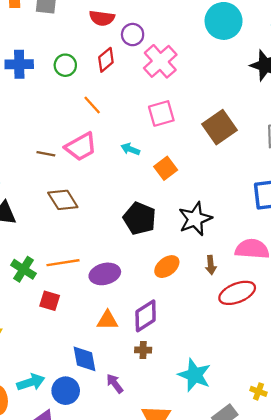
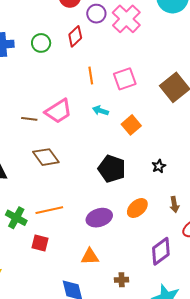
pink cross: (160, 61) -> (126, 19), moved
orange line: (92, 105) -> (91, 76), moved, turned 36
black star: (195, 219) -> (159, 166), size x0.5
purple ellipse: (105, 274) -> (99, 218), moved
purple diamond: (146, 316) -> (161, 251), moved

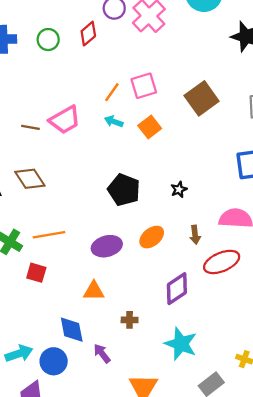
orange line: (91, 76) -> (112, 92), moved, turned 42
orange square: (131, 125) -> (150, 127), moved
brown diamond: (46, 157) -> (30, 179), moved

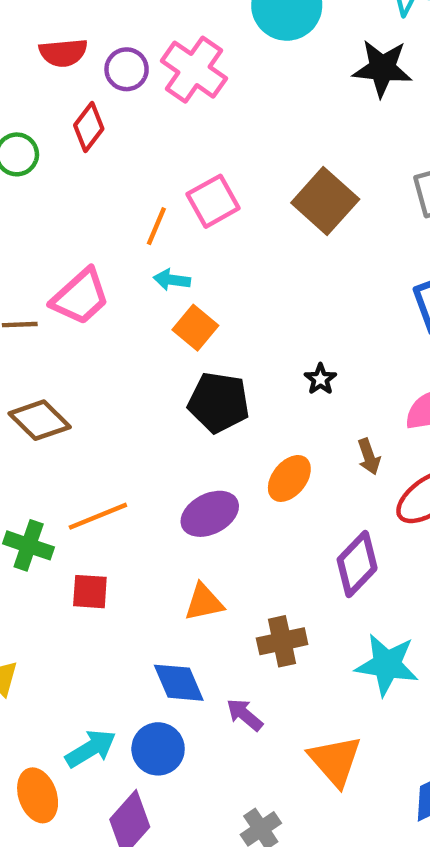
orange square: (150, 127) -> (195, 328), moved
brown cross: (130, 320) -> (282, 641), size x1.5

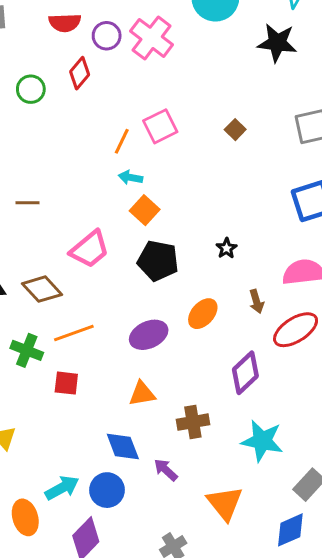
brown square: (325, 201) -> (235, 130), size x0.5
pink trapezoid: (80, 297) -> (90, 249), moved
brown diamond: (40, 420) -> (42, 289), moved

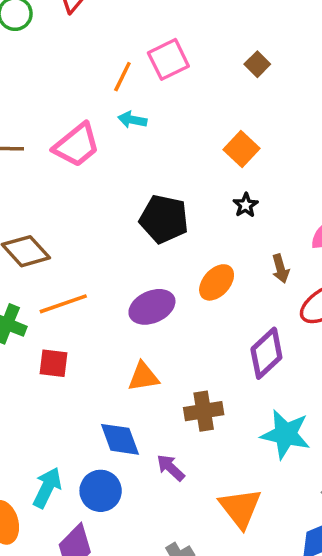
orange square: (145, 210) -> (241, 149), moved
pink trapezoid: (90, 249) -> (77, 145), moved
cyan arrow: (62, 488) -> (47, 488), turned -36

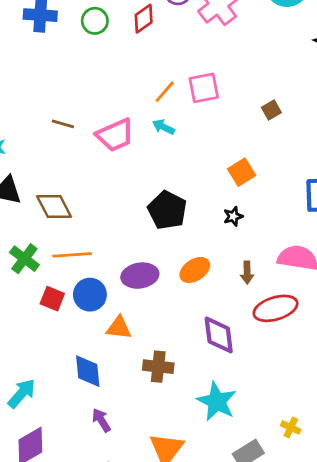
purple diamond: (266, 353) -> (219, 335), turned -69
purple arrow: (171, 468) -> (101, 420), moved
blue circle: (101, 491) -> (90, 295), moved

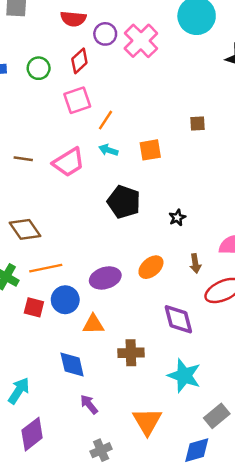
pink square: (204, 88) -> (77, 100), moved
brown square: (271, 110) -> (198, 124), turned 35
orange square: (242, 172) -> (150, 150), moved, turned 30
black pentagon: (167, 210) -> (124, 202), moved

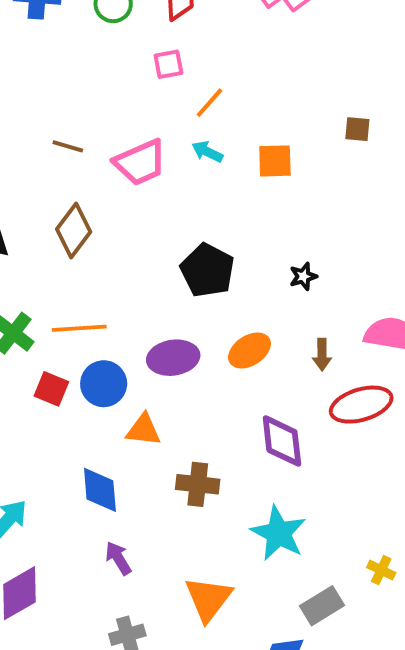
pink square: (77, 100) -> (168, 64), size x0.7
black pentagon: (124, 202) -> (207, 270), moved
brown diamond: (25, 229) -> (74, 230), moved, turned 64

